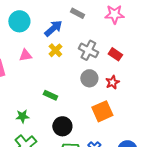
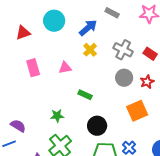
pink triangle: (25, 55) -> (65, 68), moved

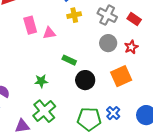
yellow cross: (90, 50) -> (74, 15), turned 32
pink rectangle: (33, 68) -> (30, 25), moved
black circle: (97, 126) -> (85, 80), moved

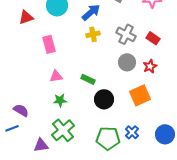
pink triangle: (49, 33) -> (56, 76), moved

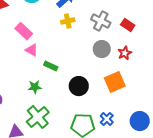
pink rectangle: (49, 44) -> (24, 31), turned -30
pink triangle: (56, 76) -> (32, 50), moved, turned 40
green rectangle: (88, 79) -> (51, 66), moved

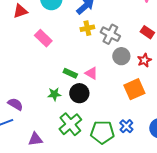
gray cross: (101, 21) -> (110, 34), moved
pink triangle: (32, 50) -> (91, 73), moved
black circle: (79, 86) -> (79, 93), moved
green cross: (38, 117) -> (70, 124), moved

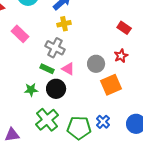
gray cross: (110, 34) -> (55, 48), moved
gray circle: (121, 56) -> (96, 64), moved

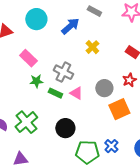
yellow cross: (64, 24) -> (92, 47), moved, turned -32
black circle: (56, 89) -> (65, 128), moved
green star: (31, 90) -> (36, 81), moved
green cross: (47, 120) -> (26, 122), moved

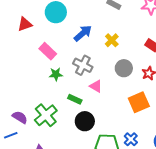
blue arrow: (70, 26) -> (83, 33), moved
gray circle: (104, 88) -> (124, 68), moved
green rectangle: (55, 93) -> (75, 99), moved

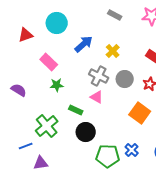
gray cross: (83, 65) -> (99, 76), moved
orange square: (139, 102) -> (140, 113), turned -30
purple semicircle: (20, 117) -> (19, 90), moved
blue line: (11, 135) -> (26, 146), moved

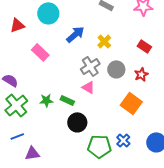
gray cross: (99, 76) -> (90, 66), turned 30
green star: (57, 85) -> (46, 100), moved
green cross: (47, 126) -> (16, 105), moved

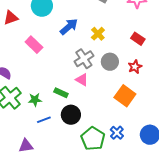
green star: (46, 100) -> (35, 100), moved
blue line: (17, 136) -> (44, 120), moved
green pentagon: (99, 146) -> (93, 139), turned 30

